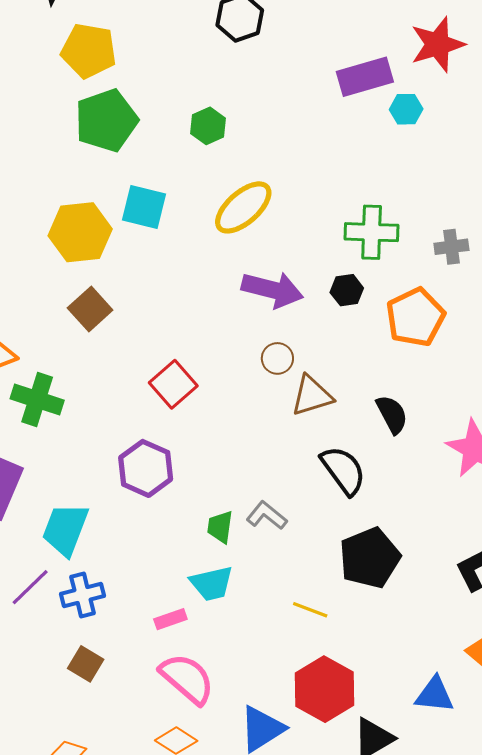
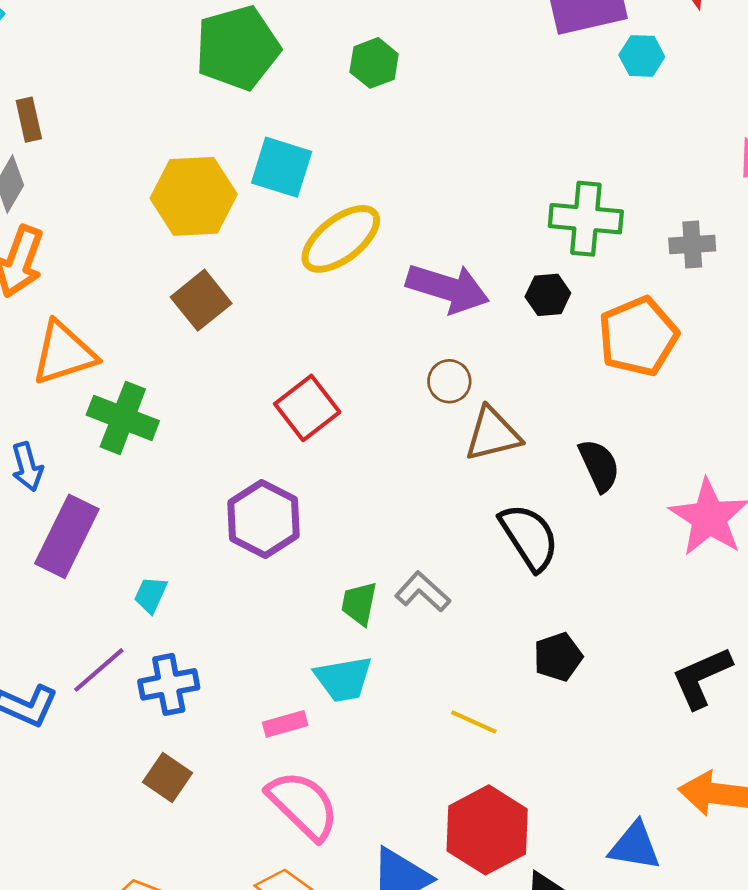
yellow ellipse: (243, 207) -> (341, 239), moved
cyan trapezoid: (65, 529) -> (151, 595), size x0.5
black pentagon: (370, 558) -> (558, 657), size x0.6

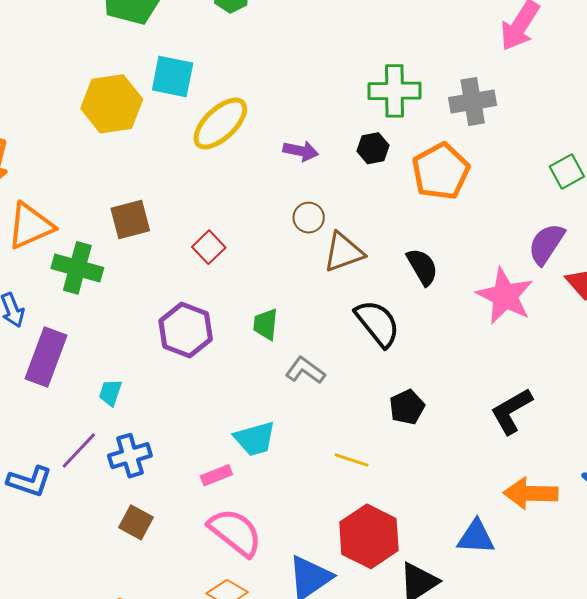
gray cross: (692, 245) -> (473, 102), size x1.4
purple arrow: (448, 288) -> (301, 151), size x0.6
brown square: (201, 300) -> (130, 219), moved, turned 30
red square: (307, 408) -> (209, 247), size x0.7
green trapezoid: (359, 603) -> (266, 324), moved

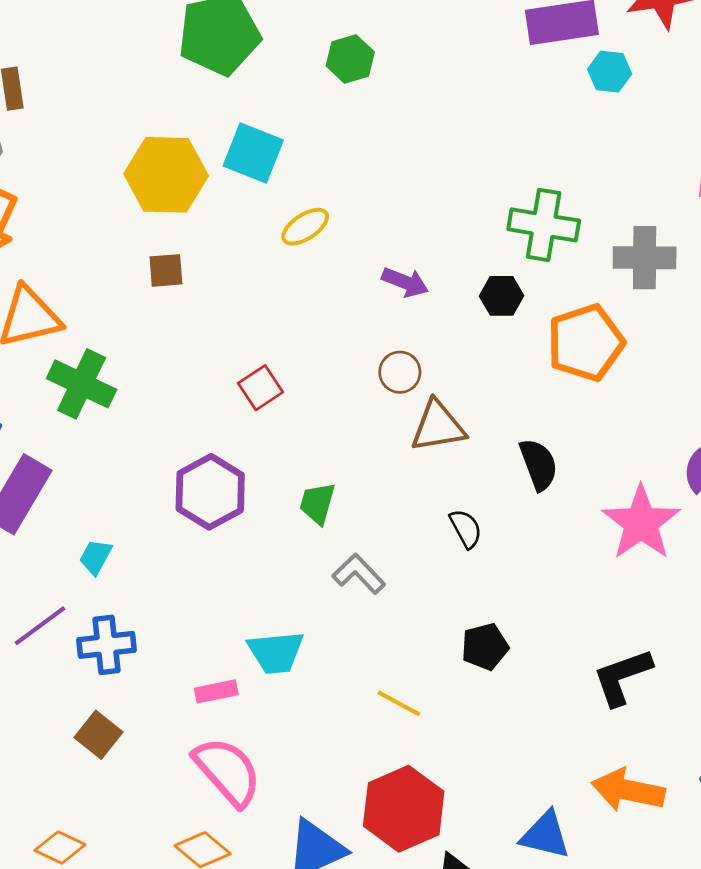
yellow ellipse: (220, 124) -> (305, 227), size x0.6
brown square: (130, 219) -> (166, 270), moved, size x0.7
black semicircle: (377, 323) -> (466, 529), size x0.6

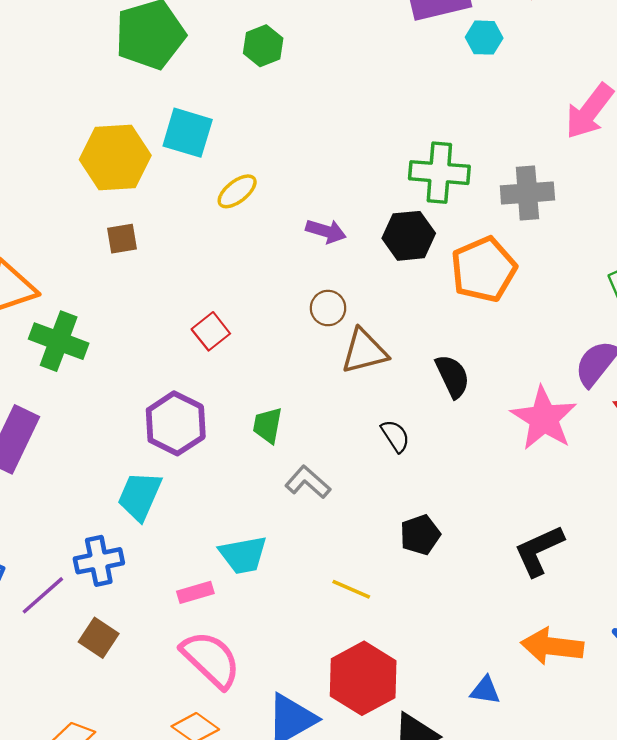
black hexagon: (502, 296) -> (409, 236), size x1.4
cyan trapezoid: (96, 557) -> (140, 496), moved, size x1.6
purple line: (40, 626) -> (43, 595), moved
blue triangle: (545, 835) -> (485, 690), size x0.7

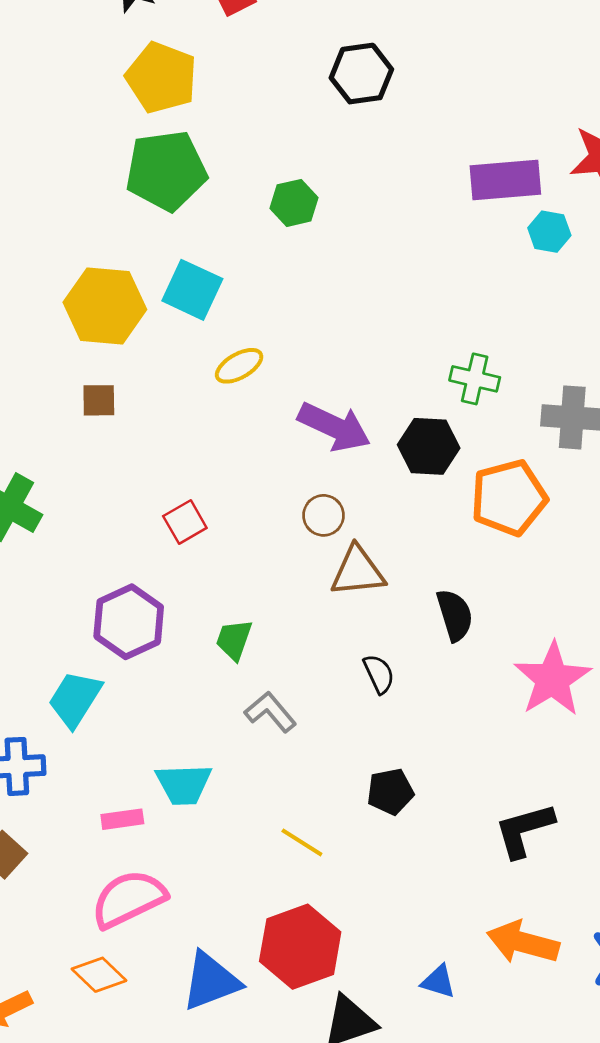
green cross: (439, 173) -> (475, 379), size x0.7
purple arrow: (326, 231) -> (334, 427), size x1.6
pink semicircle: (211, 659) -> (129, 899), turned -78

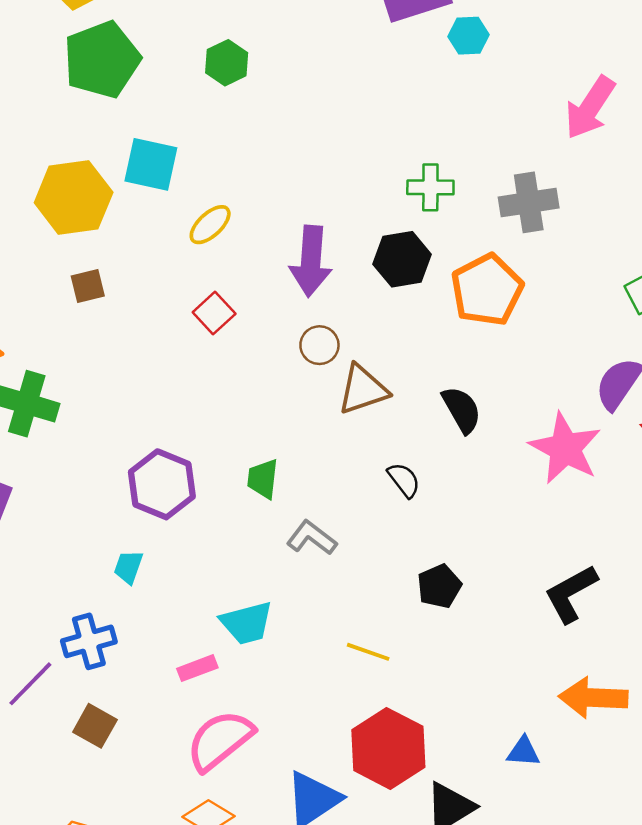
purple arrow: (334, 427) -> (311, 261), turned 82
red square: (185, 522) -> (214, 313), moved
cyan trapezoid: (75, 699) -> (128, 567), size x0.6

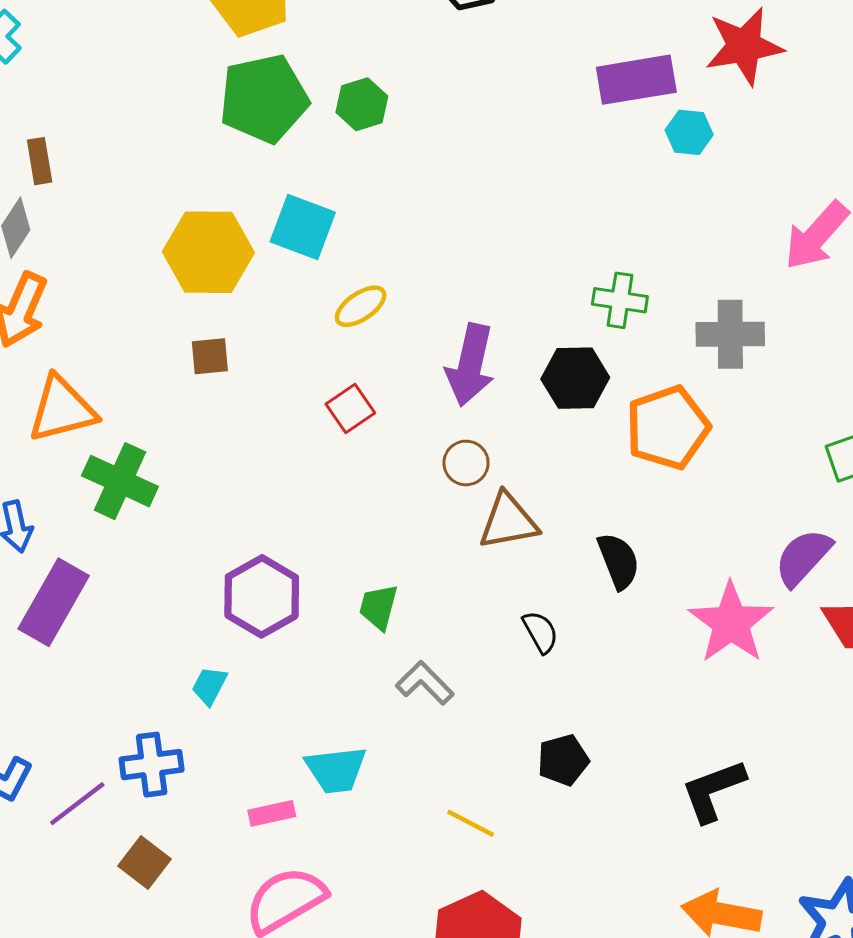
green hexagon: (227, 63) -> (362, 104), moved

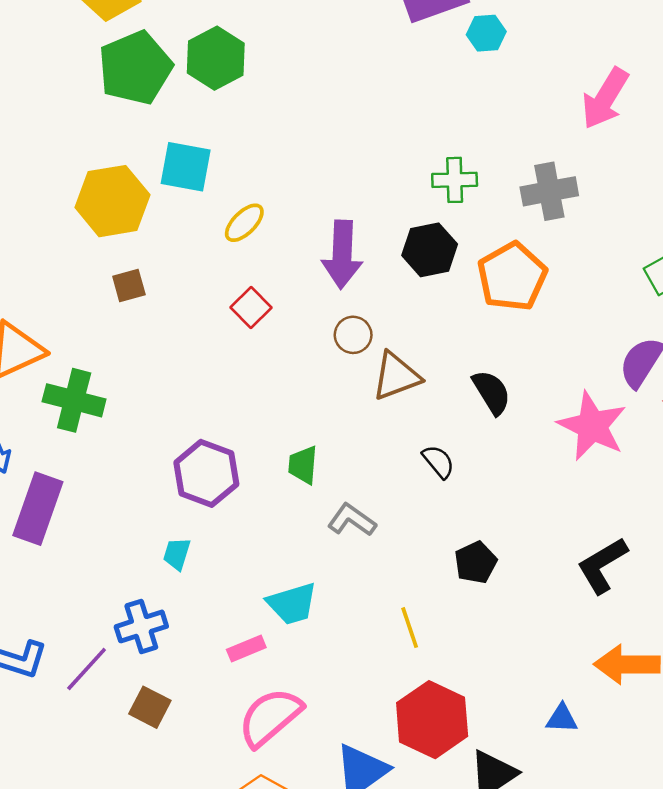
green hexagon: (362, 104) -> (216, 58), size x1.4
yellow line: (471, 823) -> (410, 628), turned 54

